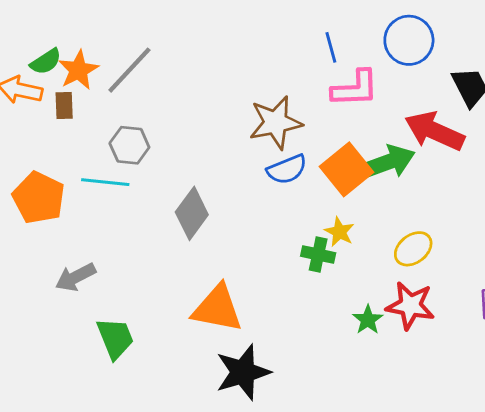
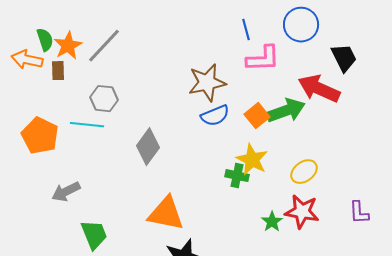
green semicircle: (46, 62) -> (45, 40), turned -75
orange square: (347, 169) -> (257, 116), size x0.7
yellow star: (339, 232) -> (252, 160), size x1.5

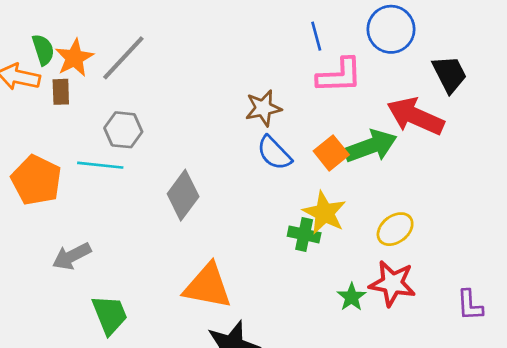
brown star: (207, 83) -> (263, 108), size x0.7
blue semicircle: (215, 116) -> (274, 153), turned 68
purple L-shape: (359, 213) -> (470, 305), moved

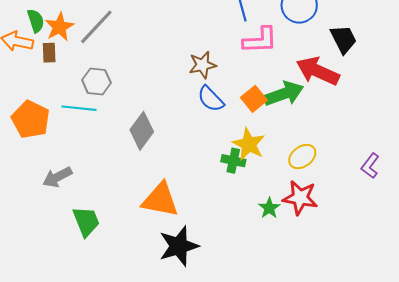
purple L-shape: (470, 305) -> (370, 166), moved, turned 40

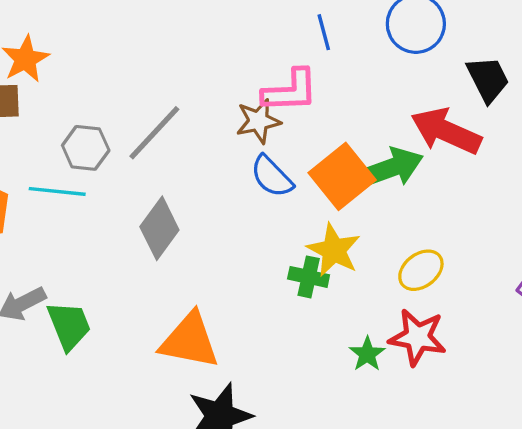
gray line: (96, 27) -> (154, 133), moved
pink L-shape: (260, 40) -> (290, 91), moved
orange square: (254, 99) -> (342, 176), size x1.5
green trapezoid: (86, 221) -> (69, 326), moved

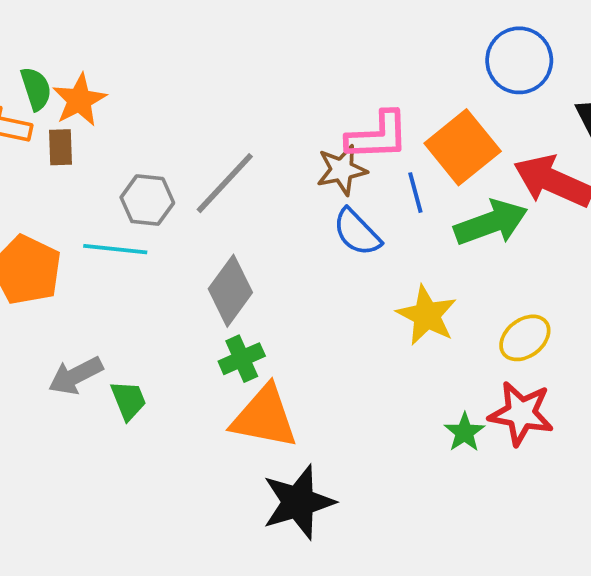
blue line: (324, 32) -> (415, 193), moved
orange square: (342, 176) -> (463, 147), moved
green cross: (309, 277) -> (242, 359), moved, turned -36
green trapezoid: (69, 326) -> (128, 400), size x0.7

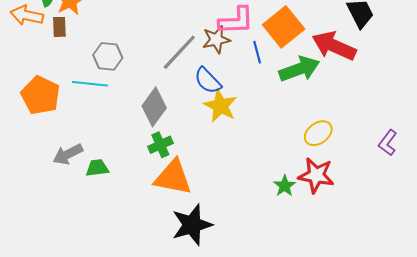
gray line: (225, 183) -> (179, 52), moved
blue semicircle: (357, 232) -> (208, 81), moved
yellow star: (427, 315) -> (220, 106), moved
green trapezoid: (128, 400) -> (97, 168), turned -75

